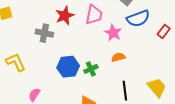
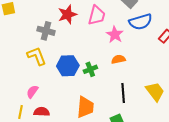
yellow L-shape: (16, 62) -> (37, 56), moved

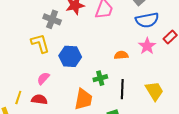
pink star: (115, 35) -> (147, 46), moved
green cross: (90, 69) -> (100, 78), moved
pink semicircle: (32, 92) -> (43, 78), moved

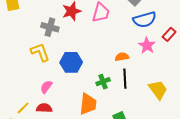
black line: (122, 89) -> (125, 79), moved
yellow line: (18, 97) -> (23, 108), turned 32

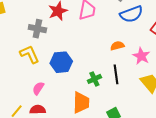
pink star: (147, 45) -> (141, 56), moved
orange semicircle: (122, 57) -> (117, 46), moved

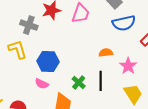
green cross: (94, 79) -> (79, 83), turned -32
pink semicircle: (38, 88) -> (42, 84), moved, turned -104

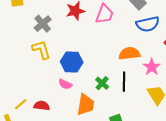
gray cross: (29, 25) -> (43, 24), moved, turned 30
orange semicircle: (106, 53) -> (129, 54), size x1.5

